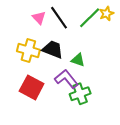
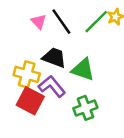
yellow cross: (28, 50) -> (27, 74), moved
green triangle: (78, 60) -> (83, 70), size x1.5
purple L-shape: (66, 79) -> (52, 86), moved

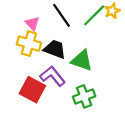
pink triangle: (39, 22) -> (32, 23), moved
yellow cross: (27, 74) -> (29, 44), moved

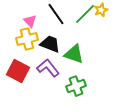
yellow cross: (29, 44) -> (27, 39), turned -30
red square: (32, 90) -> (18, 71), moved

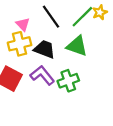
green triangle: (74, 54) -> (77, 46), moved
green cross: (76, 86) -> (68, 81), moved

